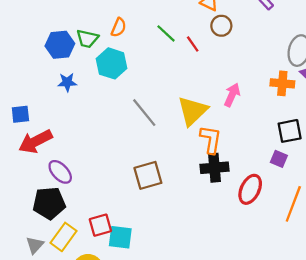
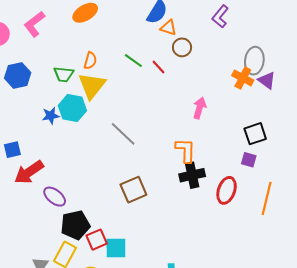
blue hexagon: (60, 45) -> (18, 75), moved
cyan hexagon: (112, 63) -> (72, 108), moved
orange cross: (282, 83) -> (243, 78), moved, turned 30
yellow triangle: (192, 111) -> (92, 86), moved
black pentagon: (49, 203) -> (75, 225), moved

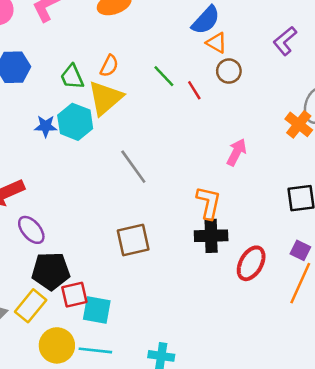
green trapezoid: (64, 74) -> (72, 77), turned 50
purple square: (249, 160) -> (300, 250), moved

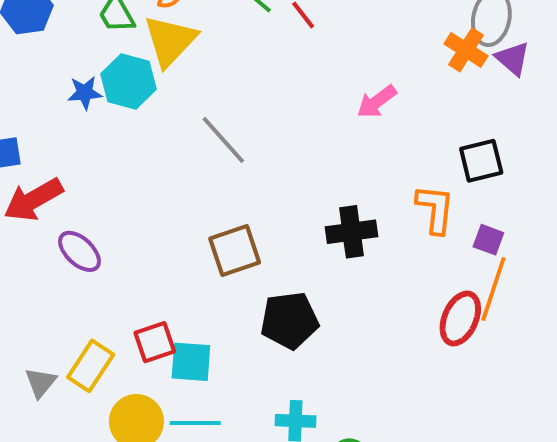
pink arrow: (237, 152) -> (377, 102), turned -148
orange L-shape: (209, 203) -> (435, 209), moved
red ellipse: (251, 263) -> (460, 318), moved
black pentagon: (51, 271) -> (289, 320), moved

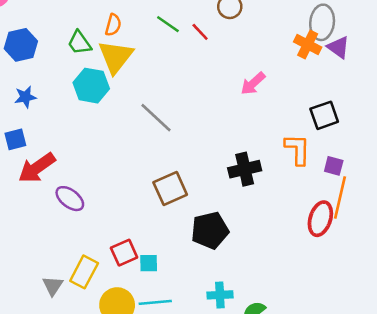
blue star: (85, 93) -> (25, 97), moved
cyan square: (191, 362) -> (149, 263), size x0.7

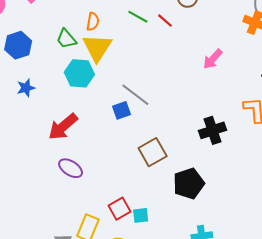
blue square: (15, 139) -> (121, 110), moved
red arrow: (37, 168) -> (63, 127), moved

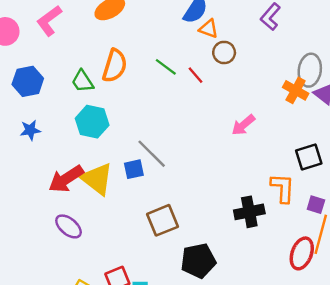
orange semicircle: (93, 22) -> (115, 66), size x1.6
yellow triangle: (97, 48) -> (97, 179), moved, turned -32
black cross: (212, 130) -> (249, 212), moved

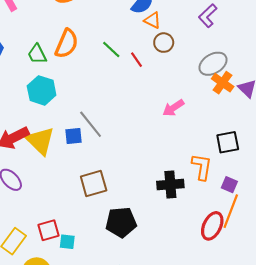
gray ellipse: (310, 70) -> (213, 64), moved, turned 44

